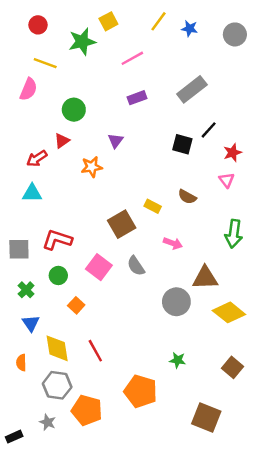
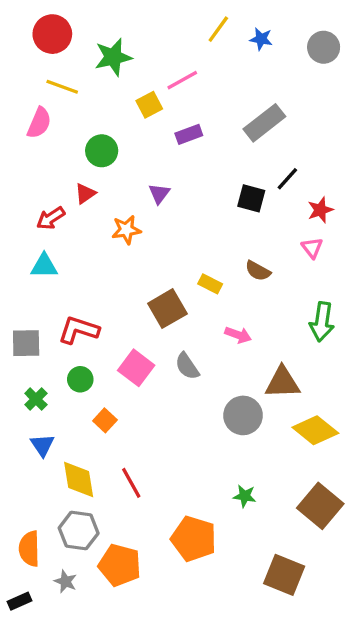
yellow square: (108, 21) -> (149, 105), moved
red circle: (38, 25) -> (52, 34), size x1.5
orange semicircle: (21, 363) -> (29, 549), moved, size x1.5
brown square: (233, 367) -> (320, 506), size x1.5

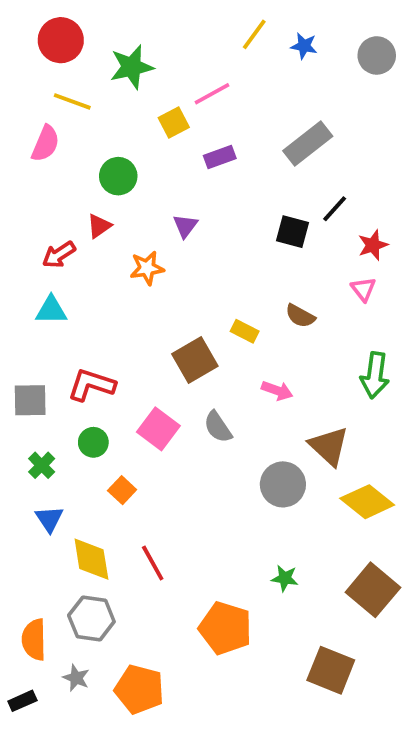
brown triangle: (282, 383) -> (329, 446), turned 45
orange pentagon: (120, 565) -> (139, 689), moved

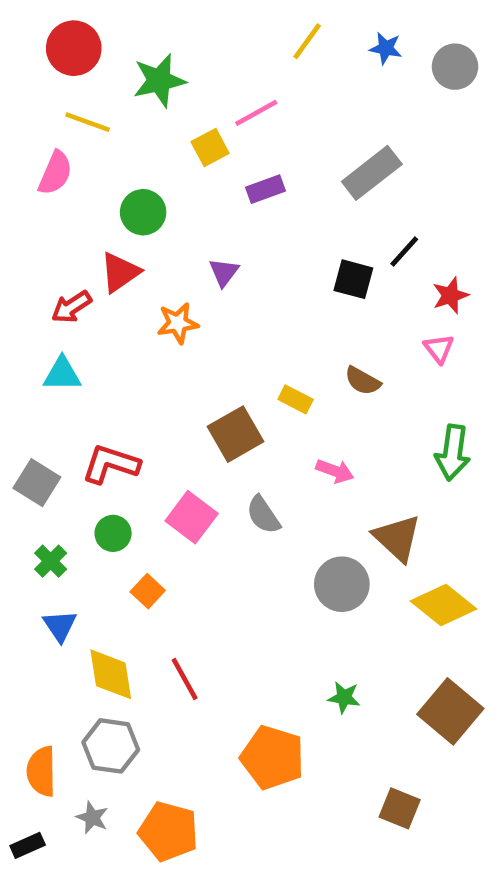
blue star: (304, 46) -> (386, 48), moved
red triangle: (99, 226) -> (120, 272), size x1.4
gray square: (30, 400) -> (37, 483), turned 33
brown square: (331, 670) -> (400, 808), size x0.7

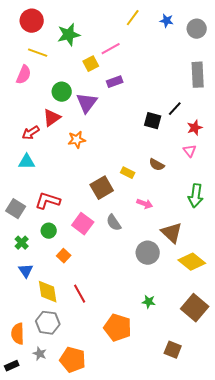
gray rectangle: (372, 173) -> (198, 75), moved, turned -55
purple triangle: (224, 272) -> (87, 103), moved, size x1.6

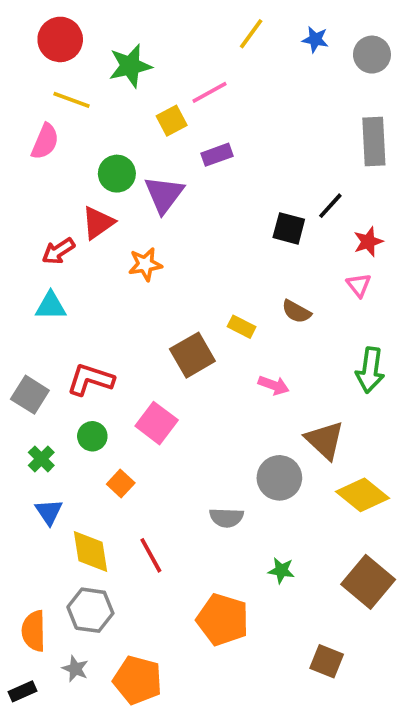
gray semicircle: (114, 223) -> (226, 518), moved, turned -54

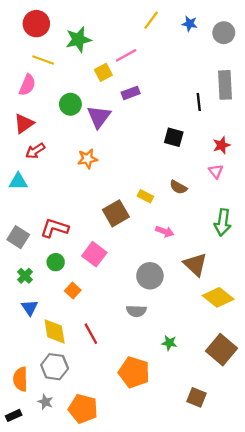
black line: (330, 206) -> (199, 102), moved, turned -48
red triangle: (98, 223) -> (24, 124), moved
cyan triangle: (51, 306) -> (18, 182), moved
gray circle: (279, 478) -> (150, 276), moved

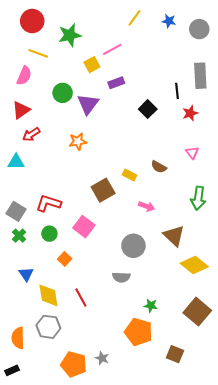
black square: (174, 137) -> (148, 109), moved, turned 30
red star: (222, 145) -> (190, 113), moved
green cross: (25, 276) -> (19, 236), moved
orange pentagon: (134, 372) -> (139, 332), moved
gray star: (45, 402) -> (102, 358), moved

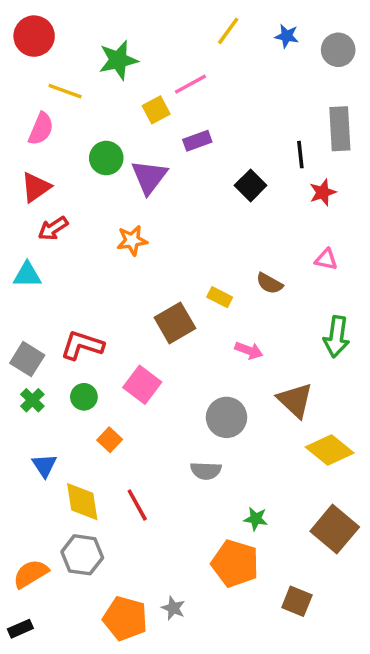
red circle: (32, 21) -> (34, 36), moved
pink triangle: (192, 153) -> (326, 259), turned -40
orange semicircle: (18, 338) -> (31, 574), turned 60

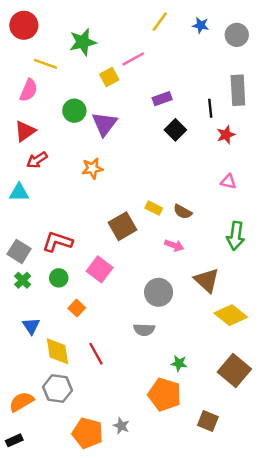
purple rectangle: (197, 141) -> (162, 99), moved
brown semicircle: (269, 283) -> (183, 212), moved

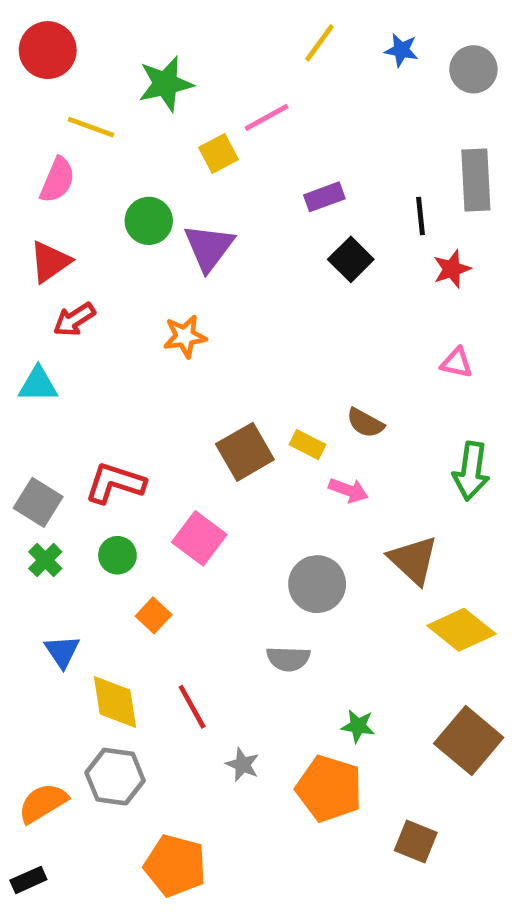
yellow rectangle: (154, 208) -> (307, 445), moved
gray star: (121, 426) -> (243, 765), moved

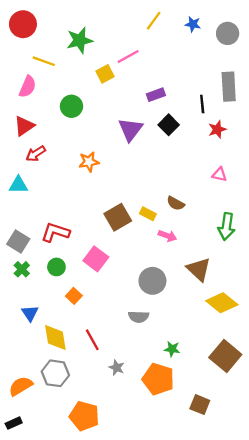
purple triangle: (209, 247) -> (130, 129), moved

